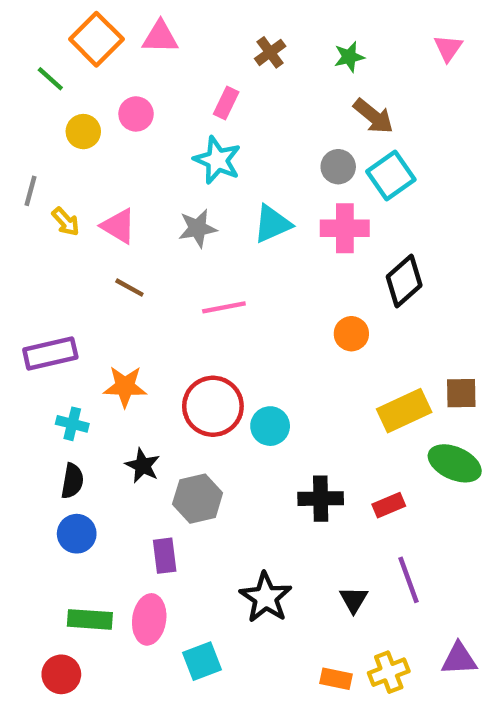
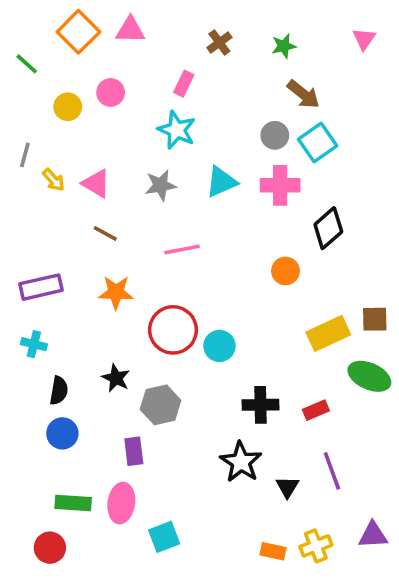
green line: (50, 79) -> (27, 64), moved
orange star: (125, 386) -> (116, 292), moved
cyan cross: (72, 424) -> (34, 344), moved
black star: (266, 597) -> (241, 462), moved

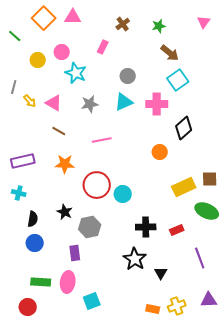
cyan star: (177, 130) -> (76, 73), moved
gray circle: (275, 135) -> (128, 76), moved
purple line: (332, 471) -> (200, 258), moved

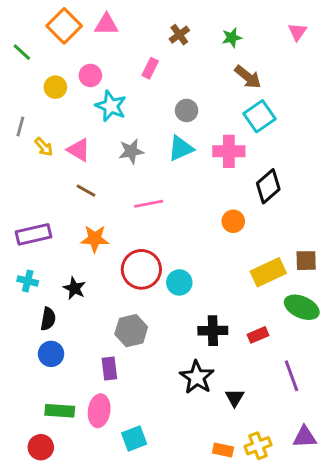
black star: (65, 212) -> (74, 288), moved

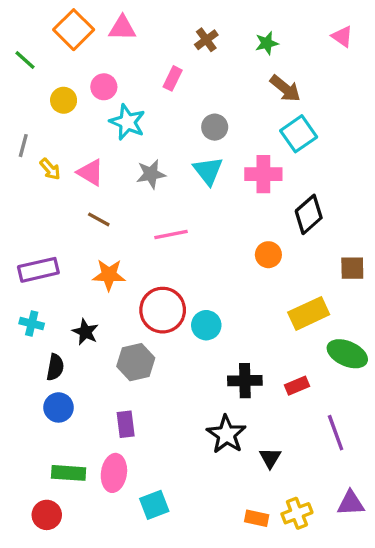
pink triangle: (297, 32) -> (342, 36), turned -30
cyan triangle: (181, 148) -> (208, 171), turned -44
brown square: (306, 261) -> (352, 268), moved
gray hexagon: (131, 331) -> (136, 362), moved

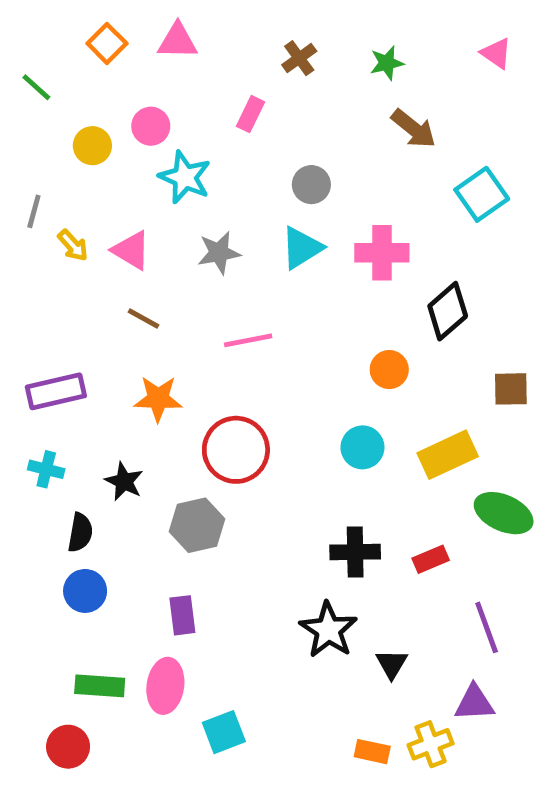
orange square: (74, 30) -> (107, 43), size x0.7
cyan square: (299, 134) -> (482, 194), moved
cyan triangle: (208, 171) -> (302, 248), turned 36
cyan circle: (206, 325) -> (362, 447), moved
purple triangle: (351, 503) -> (474, 703), moved

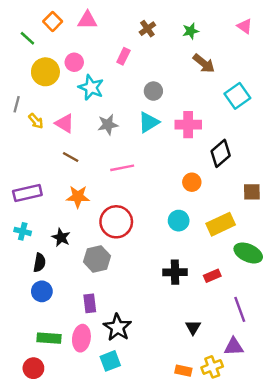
green line: (36, 87) -> (27, 38), moved
yellow circle: (92, 146) -> (45, 72), size x1.5
black star: (328, 630) -> (117, 327), moved

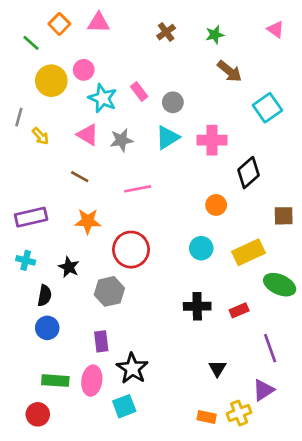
pink rectangle: (123, 56) -> (139, 91), moved, turned -63
pink triangle: (65, 123) -> (88, 135), moved
purple triangle: (234, 347) -> (263, 390), turned -30

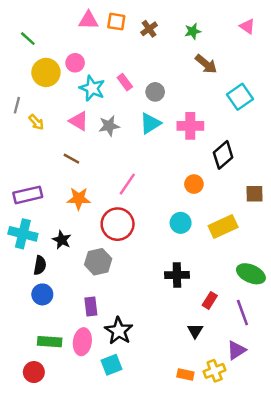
orange square: (59, 24) -> (116, 22), moved, turned -36
pink line: (138, 189) -> (127, 184), moved, turned -45
cyan cross: (26, 260) -> (23, 234), size x1.6
green ellipse: (280, 285) -> (251, 274), moved
red rectangle: (239, 310) -> (210, 300), moved, turned -35

